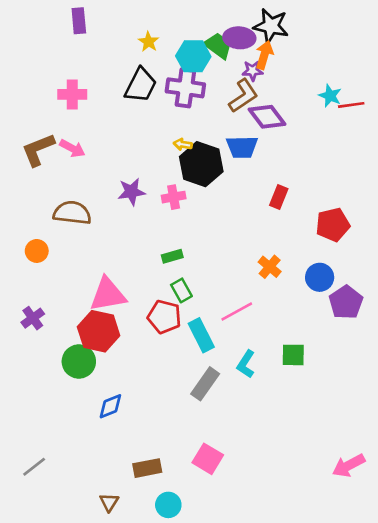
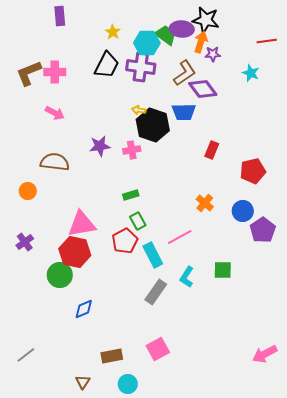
purple star: (252, 71) -> (213, 54), moved
red line: (351, 105) -> (267, 41), moved
brown L-shape: (38, 150) -> (29, 73), moved
red pentagon: (164, 317) -> (125, 241), turned 30
pink square: (208, 459) -> (158, 349), turned 30

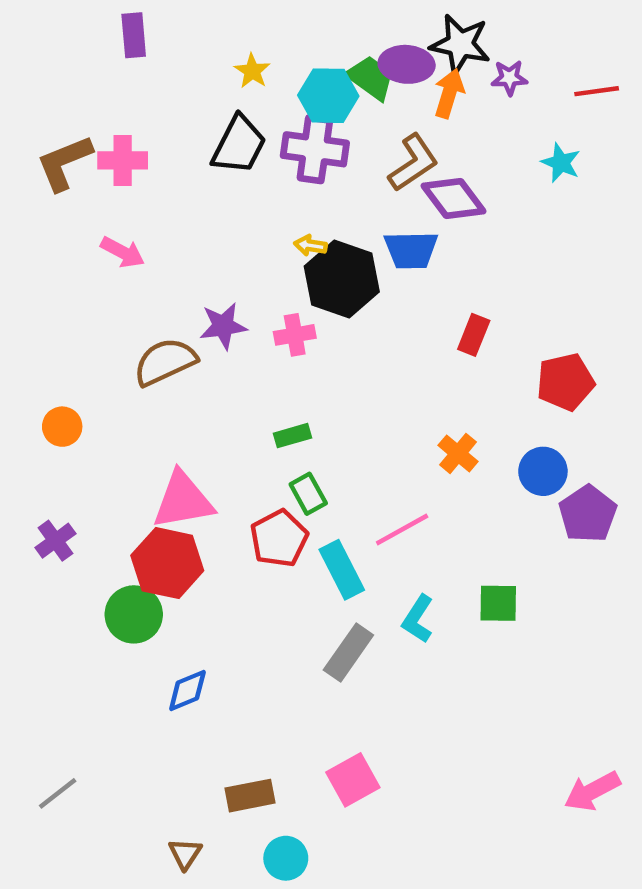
purple star: (213, 54) -> (509, 78), moved
brown semicircle: (55, 162) -> (165, 362), moved, turned -32

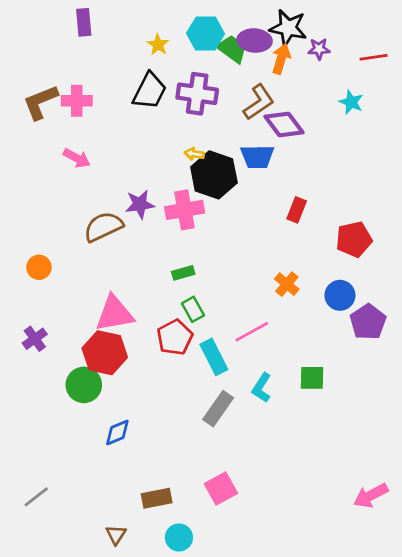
cyan hexagon: (328, 96) -> (206, 34), moved
pink cross: (295, 335) -> (185, 210), size x1.5

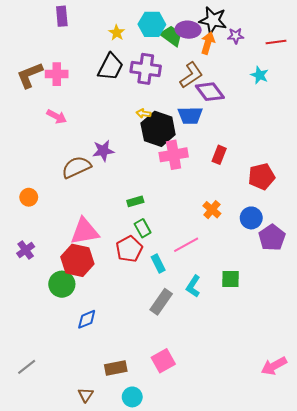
pink cross: (185, 210) -> (174, 155), moved
cyan rectangle: (214, 357) -> (158, 263), size x0.7

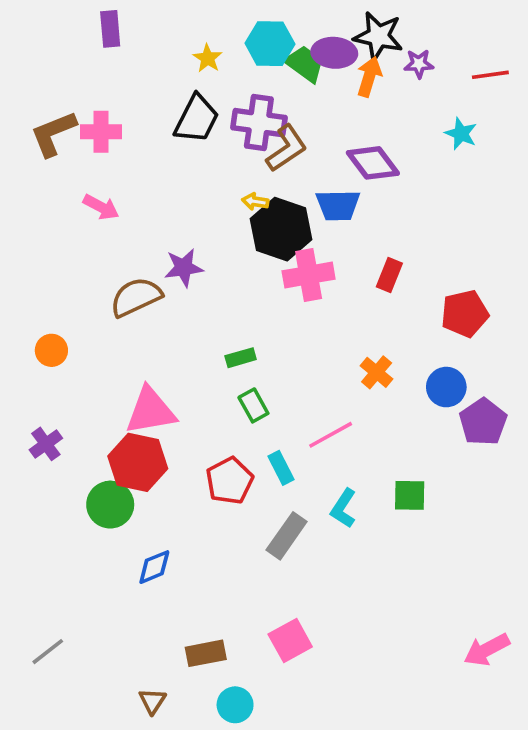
brown L-shape: (191, 75) -> (287, 148), moved
red pentagon: (129, 249) -> (230, 481), moved

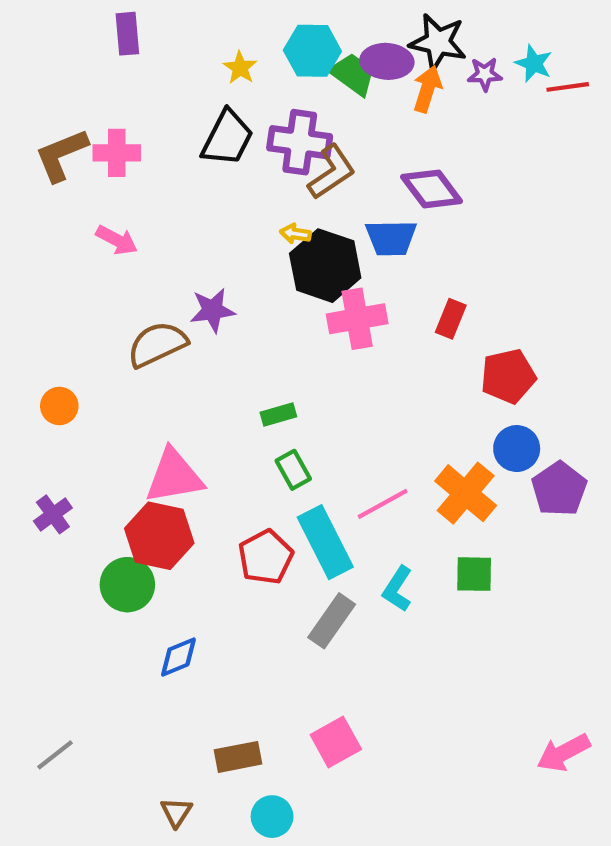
cyan star: (461, 134) -> (534, 64), moved
red pentagon: (465, 314) -> (508, 376), moved
orange cross: (377, 372) -> (466, 493), moved, size x1.6
cyan rectangle: (281, 468) -> (325, 542), size x1.8

